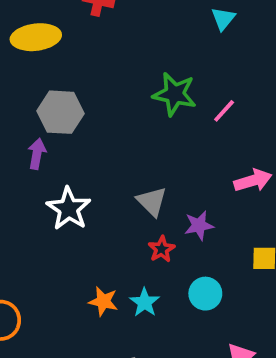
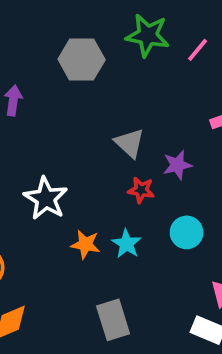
gray hexagon: (61, 112) -> (82, 60), moved
white star: (69, 209) -> (46, 198), moved
red star: (162, 249) -> (141, 190), turned -30

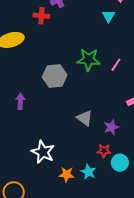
red star: (141, 190) -> (104, 151), moved

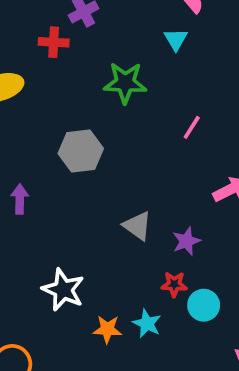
green star: (89, 60) -> (125, 83), moved

